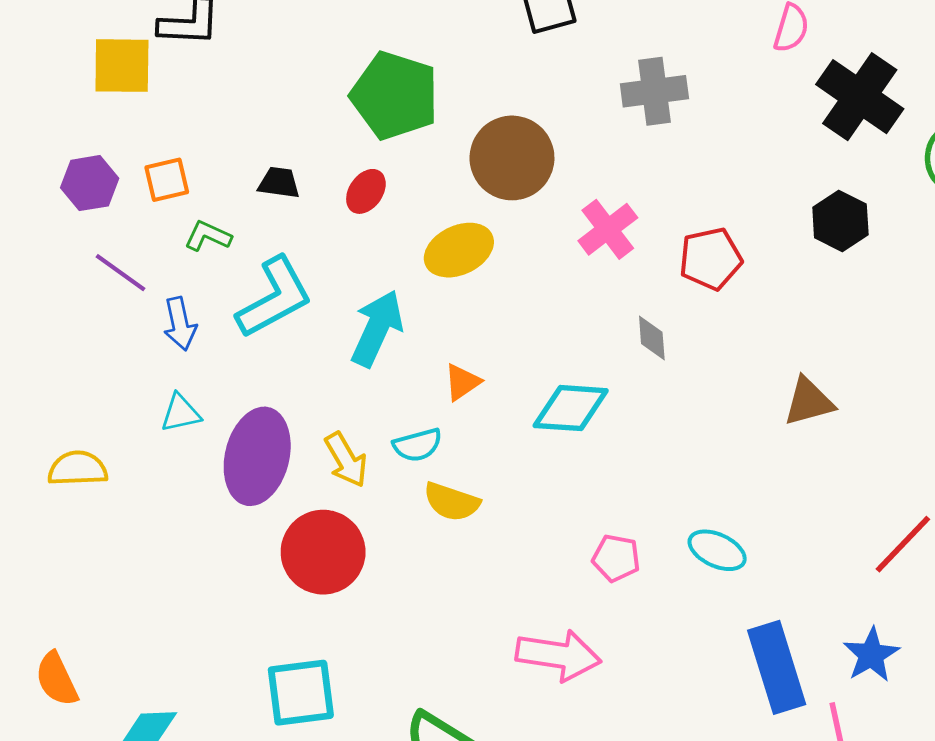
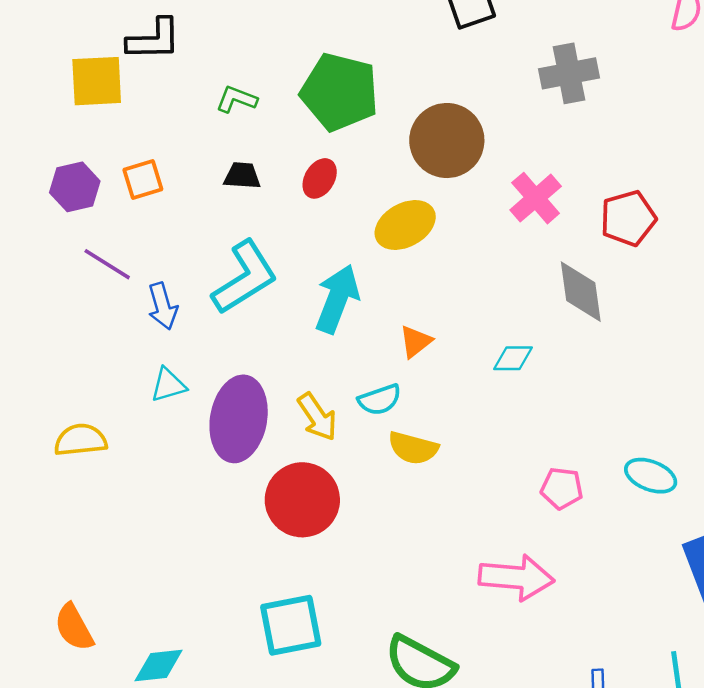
green L-shape: (208, 236) -> (236, 99), moved
gray diamond: (652, 338) -> (581, 292), size x1.6
cyan diamond: (571, 408) -> (513, 358), size x0.6

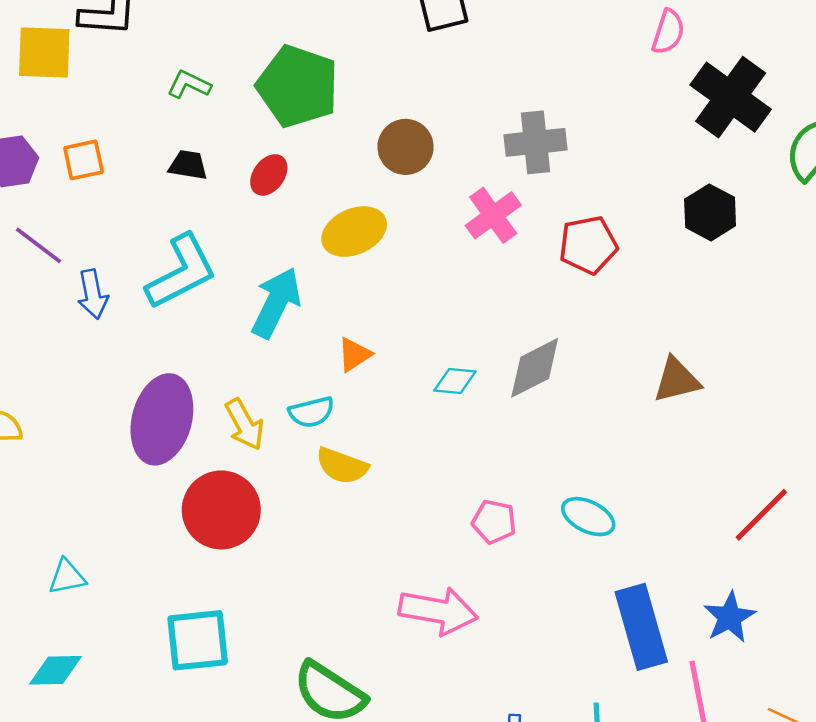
gray cross: (569, 73) -> (535, 142), moved
brown circle: (447, 141) -> (405, 147), size x0.7
gray diamond: (581, 292) -> (535, 368), moved, turned 66
cyan triangle: (168, 385) -> (67, 577), moved

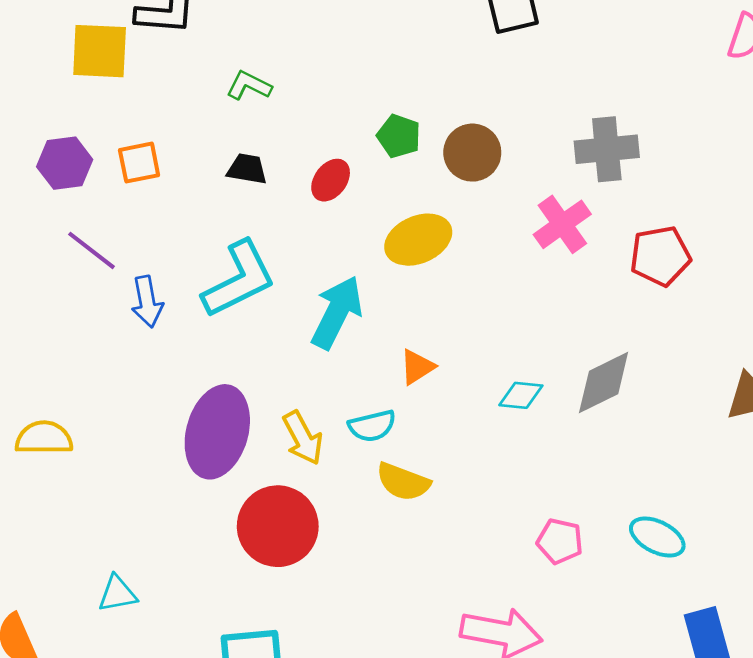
green pentagon: (298, 86) -> (399, 136), moved, size x0.5

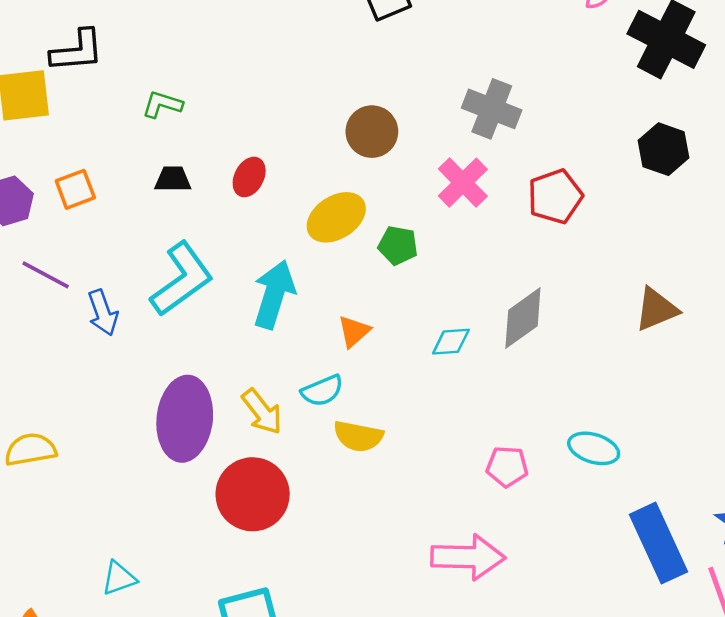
green pentagon: (399, 136) -> (398, 245), moved
gray cross: (607, 149) -> (492, 109), turned 36

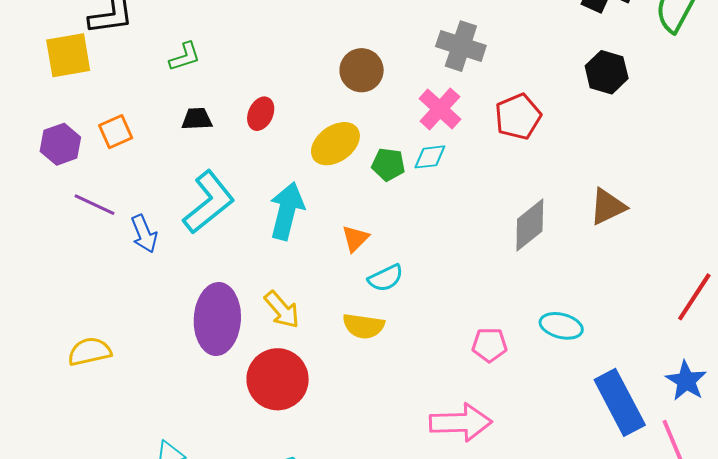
green L-shape: (162, 104) -> (185, 57), turned 148
gray diamond: (523, 318) -> (530, 225), moved
cyan diamond: (451, 342) -> (430, 157), moved
cyan semicircle: (322, 391) -> (386, 278), moved

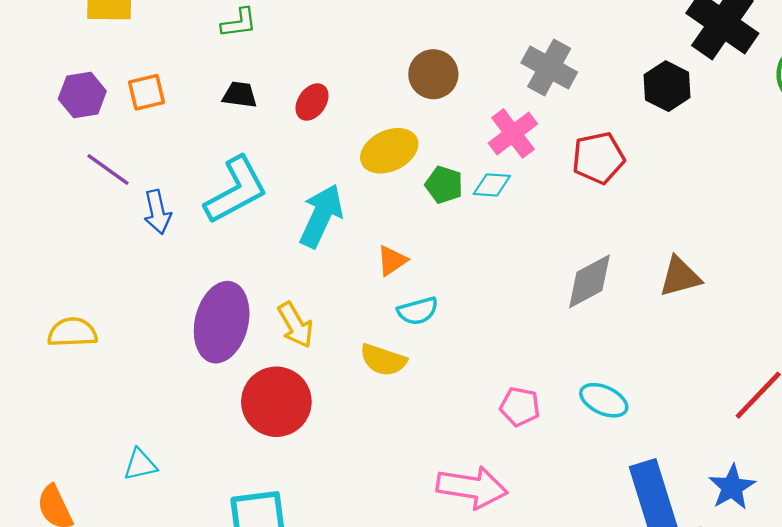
black hexagon: (607, 72) -> (667, 86), moved

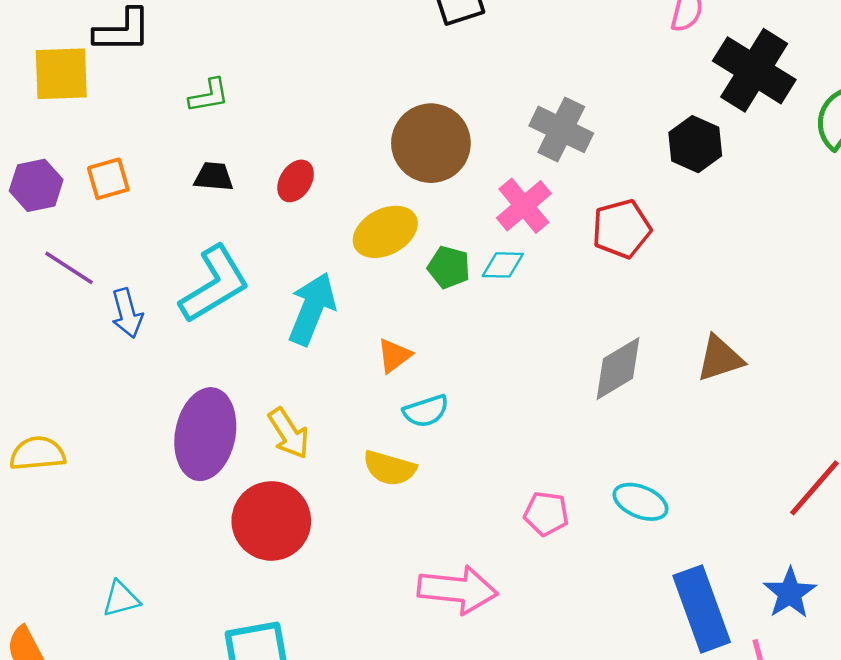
brown circle: (433, 74) -> (431, 143), size x1.4
pink arrow: (472, 487) -> (458, 590), moved

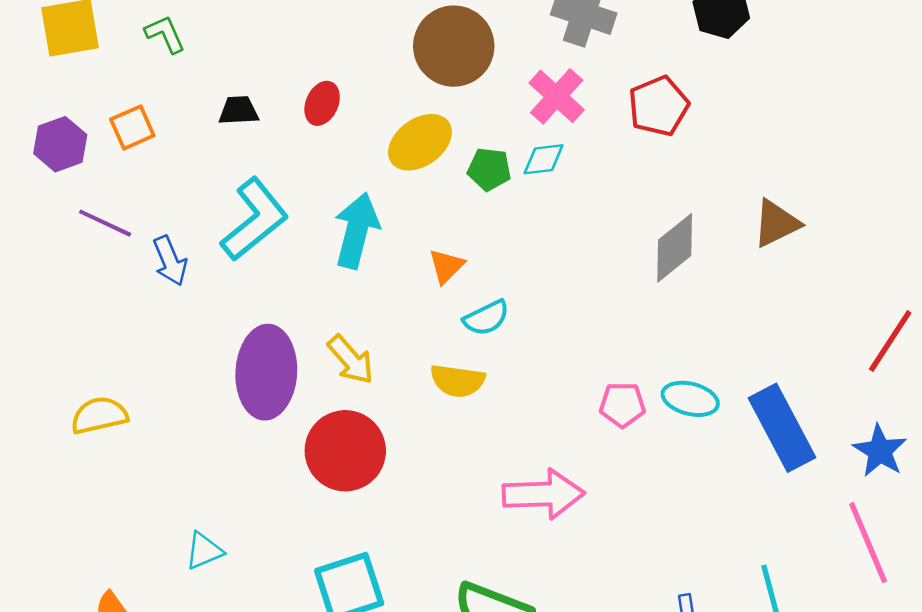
green L-shape: (209, 96) -> (165, 34), moved, turned -96
cyan ellipse: (641, 502) -> (690, 399), moved
blue rectangle: (702, 609) -> (782, 428), moved

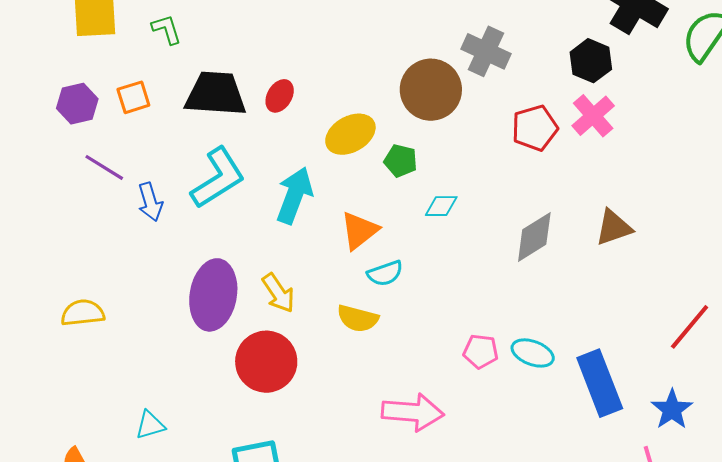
brown circle: (454, 46) -> (431, 90), moved
pink cross: (557, 96) -> (593, 116), moved
black trapezoid: (239, 110) -> (216, 94), size x2.0
cyan diamond: (544, 159) -> (441, 206), moved
orange triangle: (446, 266) -> (359, 230), size x1.4

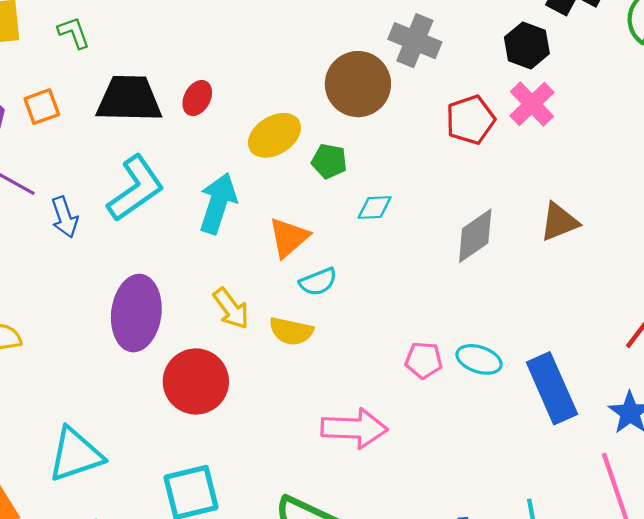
yellow arrow: (278, 293) -> (231, 309), moved
cyan triangle: (150, 425) -> (75, 455), size x1.8

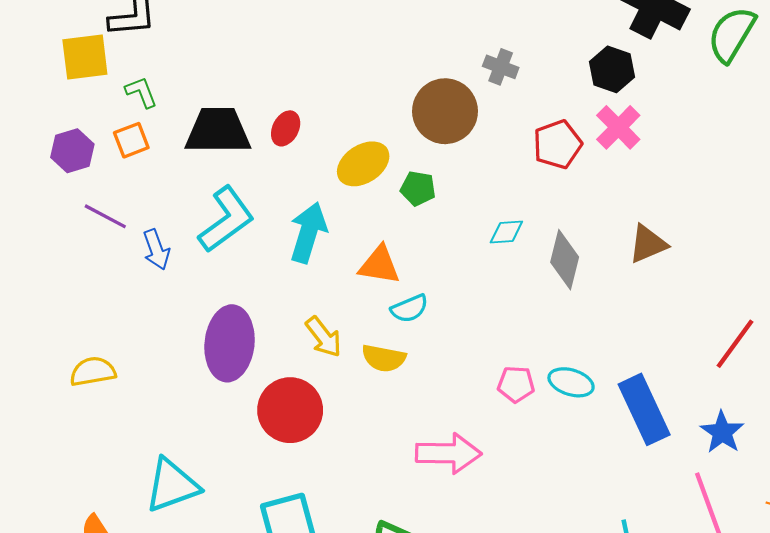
green L-shape: (74, 33) -> (141, 92), moved
gray cross: (415, 41) -> (501, 67), size x0.7
cyan diamond: (375, 207) -> (506, 232), moved
gray diamond: (475, 236) -> (565, 260), turned -40
orange triangle: (289, 237) -> (379, 265), turned 51

